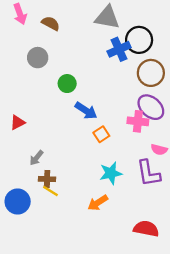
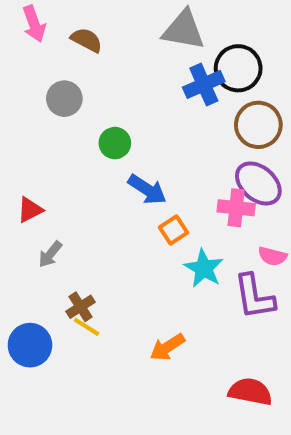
gray arrow: (36, 158) -> (50, 254), moved
cyan star: (111, 173) -> (204, 268), moved, turned -30
brown cross: (47, 179) -> (81, 307), turned -35

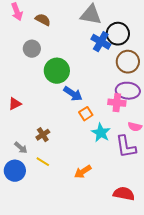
blue cross: (204, 84) -> (101, 42), turned -36
green circle: (115, 143) -> (57, 71), size x1.6
purple ellipse: (258, 183) -> (128, 91), turned -35
gray arrow: (50, 254) -> (21, 148), moved, turned -88
brown cross: (81, 307) -> (43, 135), moved

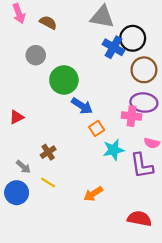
cyan star: (101, 133) -> (113, 150), turned 30

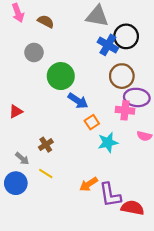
brown circle: (144, 70) -> (122, 76), moved
purple L-shape: (142, 166) -> (110, 195), moved

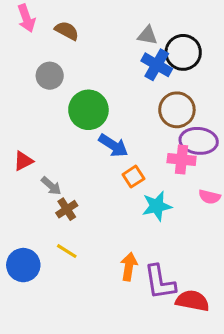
gray triangle: (97, 16) -> (147, 35), moved, size x0.6
gray arrow: (22, 159) -> (51, 186), moved
orange arrow: (89, 184) -> (129, 267), turned 132

